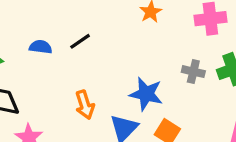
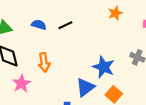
orange arrow: (85, 105) -> (44, 62), moved

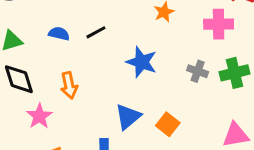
blue star: (104, 67) -> (142, 62), moved

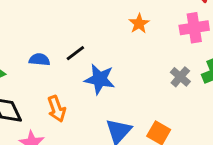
blue star: (142, 62) -> (100, 79), moved
gray cross: (198, 71) -> (180, 77), turned 30

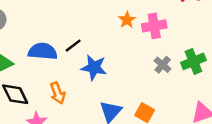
pink cross: (194, 28) -> (154, 26), moved
blue semicircle: (39, 60) -> (43, 51), size x1.6

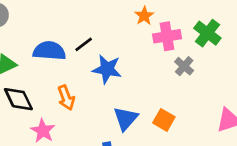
pink cross: (154, 26) -> (167, 36), moved
green cross: (193, 61) -> (207, 33), moved, turned -30

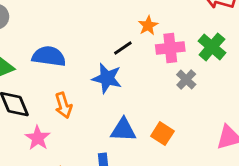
black line: (84, 44) -> (123, 48), moved
blue triangle: (126, 119) -> (123, 130), turned 48

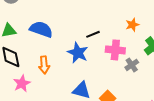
orange star: (148, 26) -> (132, 25), moved
pink cross: (170, 48) -> (115, 50), moved

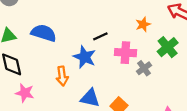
orange arrow: (44, 65) -> (62, 76), moved
pink star: (22, 83) -> (25, 93), turned -30

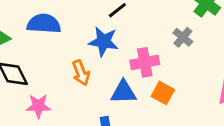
pink cross: (125, 53) -> (145, 62), moved

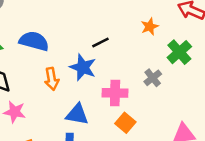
orange arrow: (81, 73) -> (52, 79), moved
blue triangle: (123, 92) -> (77, 114), moved

